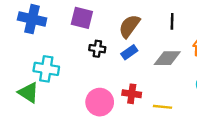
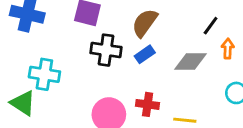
black line: (172, 21) -> (211, 26), moved, turned 35
black cross: (97, 49) -> (106, 50), size x1.5

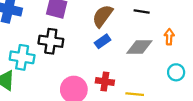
black line: (211, 26) -> (142, 11), moved, turned 63
black cross: (106, 50) -> (51, 41), moved

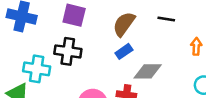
gray diamond: (139, 47) -> (148, 71), moved

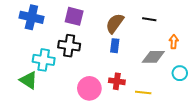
blue rectangle: (124, 51) -> (115, 46), turned -48
gray diamond: (148, 71) -> (153, 57), moved

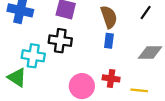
black line: (149, 19) -> (146, 13), turned -64
brown semicircle: (115, 23) -> (109, 17), turned 125

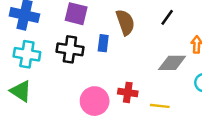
blue rectangle: (109, 41) -> (103, 43), moved
cyan cross: (33, 56) -> (27, 54), moved

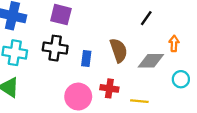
brown semicircle: (125, 22) -> (119, 50), moved
blue rectangle: (103, 43) -> (86, 58), moved

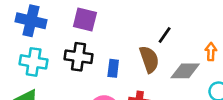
black line: (146, 18) -> (165, 35), moved

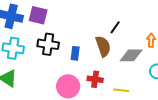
purple square: (85, 20) -> (38, 15), moved

